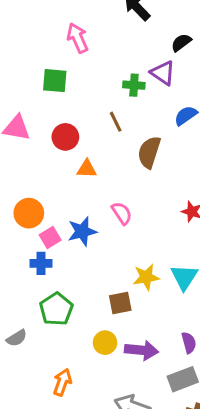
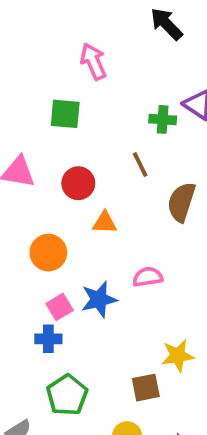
orange circle: (29, 213) -> (48, 253), moved
pink semicircle: (122, 213) -> (148, 277), turned -65

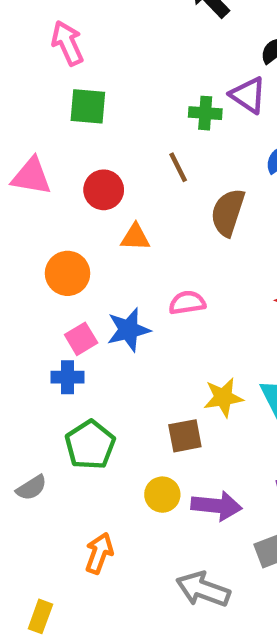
pink arrow: (93, 61) -> (68, 43), moved

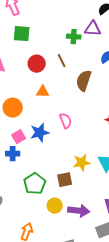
purple triangle: (248, 95) -> (93, 29), turned -30
red circle: (104, 190) -> (37, 64), moved
pink semicircle: (187, 303) -> (66, 121), turned 77
green pentagon: (90, 445) -> (35, 184), moved

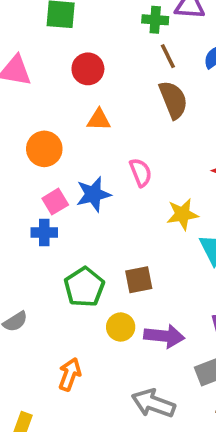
brown line: (62, 61) -> (168, 56), moved
brown semicircle: (84, 81) -> (173, 100), turned 140
yellow star: (82, 163) -> (182, 214), moved

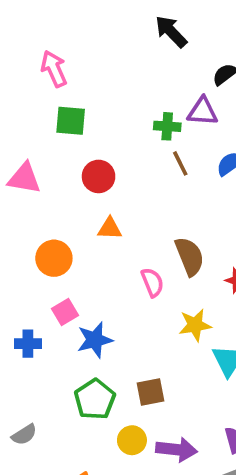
brown semicircle: (173, 100) -> (190, 256), moved
blue star: (93, 194) -> (95, 340), moved
blue cross: (44, 232) -> (28, 344), moved

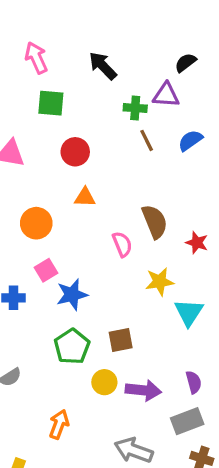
black arrow: (171, 32) -> (103, 66), moved

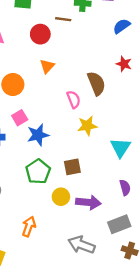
brown line: (147, 140) -> (63, 19), moved, turned -56
orange triangle: (85, 197) -> (47, 66), turned -49
red star: (197, 243) -> (124, 64), moved
yellow star: (160, 282) -> (87, 126), moved
purple semicircle: (194, 382) -> (125, 188), moved

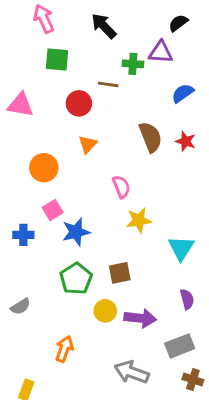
brown semicircle: (96, 83) -> (150, 137), moved

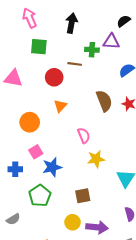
black arrow: (104, 26) -> (72, 23), turned 54
green pentagon: (76, 279) -> (40, 196), moved

